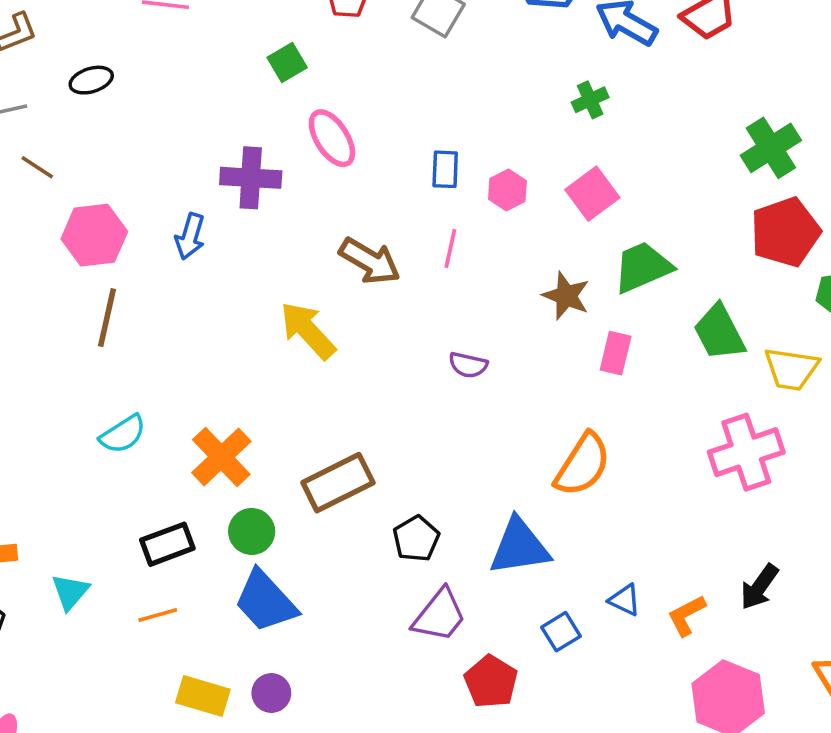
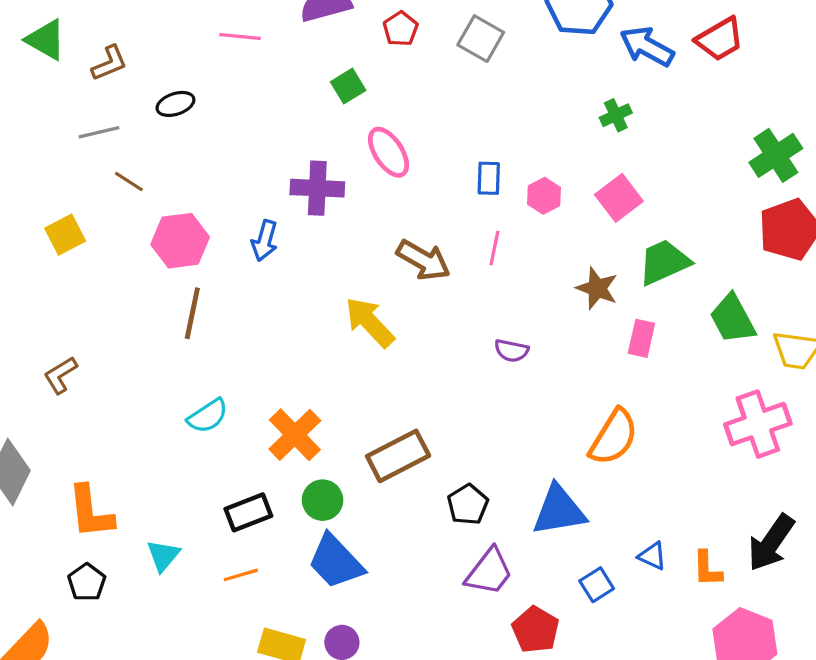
black arrow: (759, 587) -> (771, 543), size x1.4
orange L-shape: (687, 615) -> (707, 569), turned -63

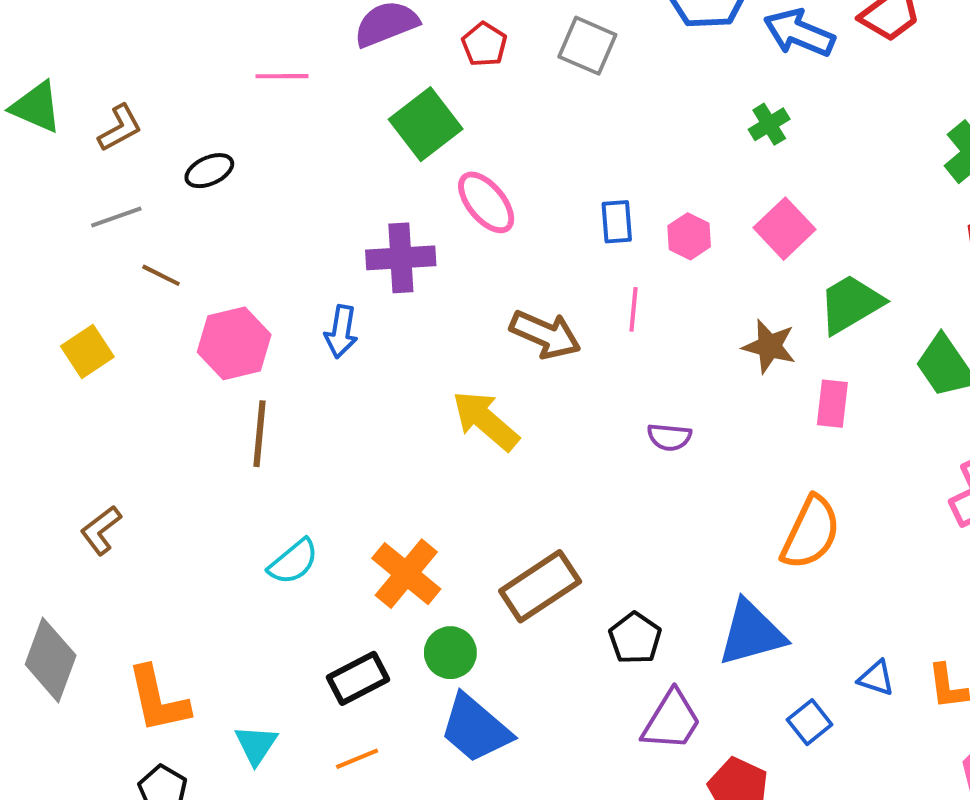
green square: (348, 86) -> (426, 124), size x1.6

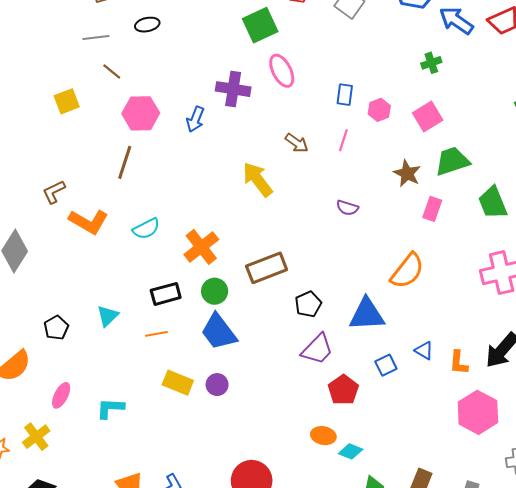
brown arrow: (545, 334) -> (297, 143), size x0.7
brown line: (260, 434) -> (125, 162), moved
orange L-shape: (158, 700) -> (89, 222), moved, turned -60

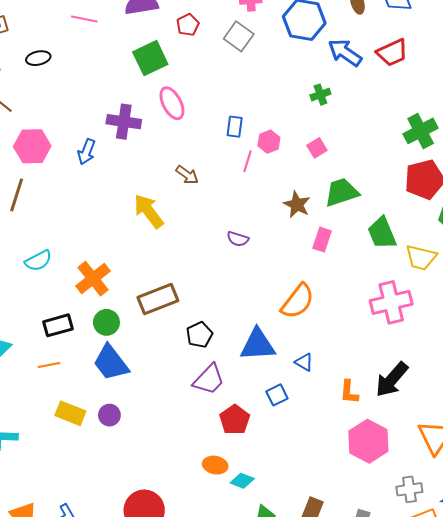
pink square: (428, 116) -> (317, 148), size x0.7
pink line: (343, 140) -> (247, 161), moved
blue triangle: (424, 351) -> (304, 362), moved

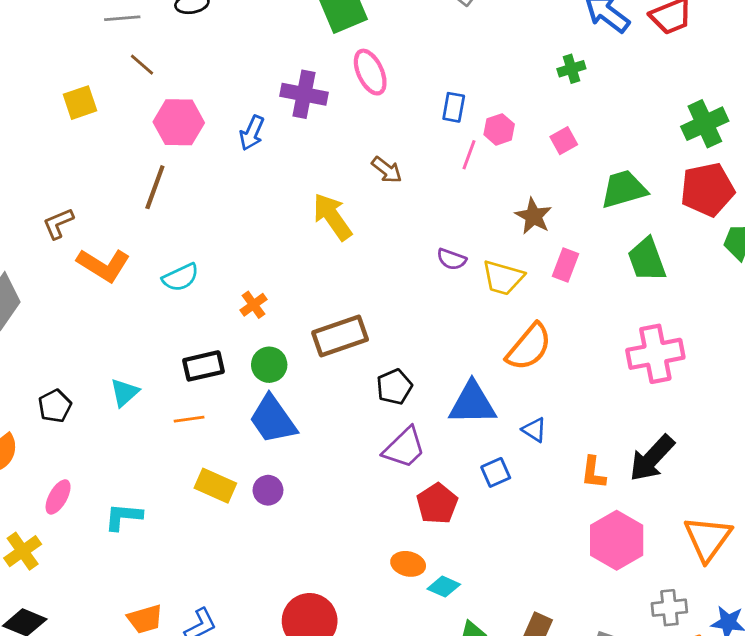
green trapezoid: (342, 192) -> (624, 189), moved
yellow trapezoid: (421, 257) -> (503, 278), moved
orange cross: (93, 279) -> (254, 305), size x0.6

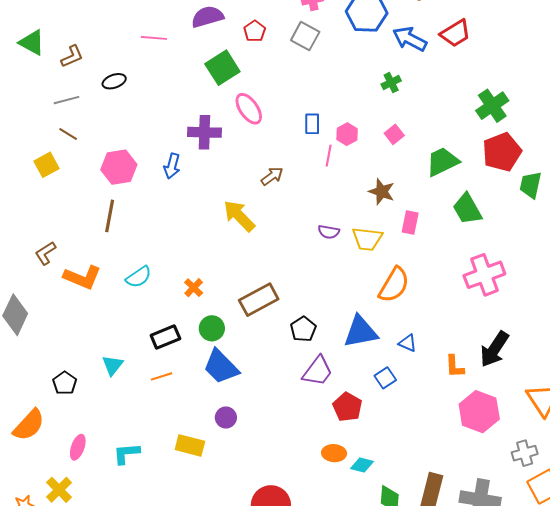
brown line: (142, 65) -> (68, 134), moved
brown arrow: (387, 170) -> (272, 176), turned -65
yellow rectangle: (215, 486) -> (190, 445), moved

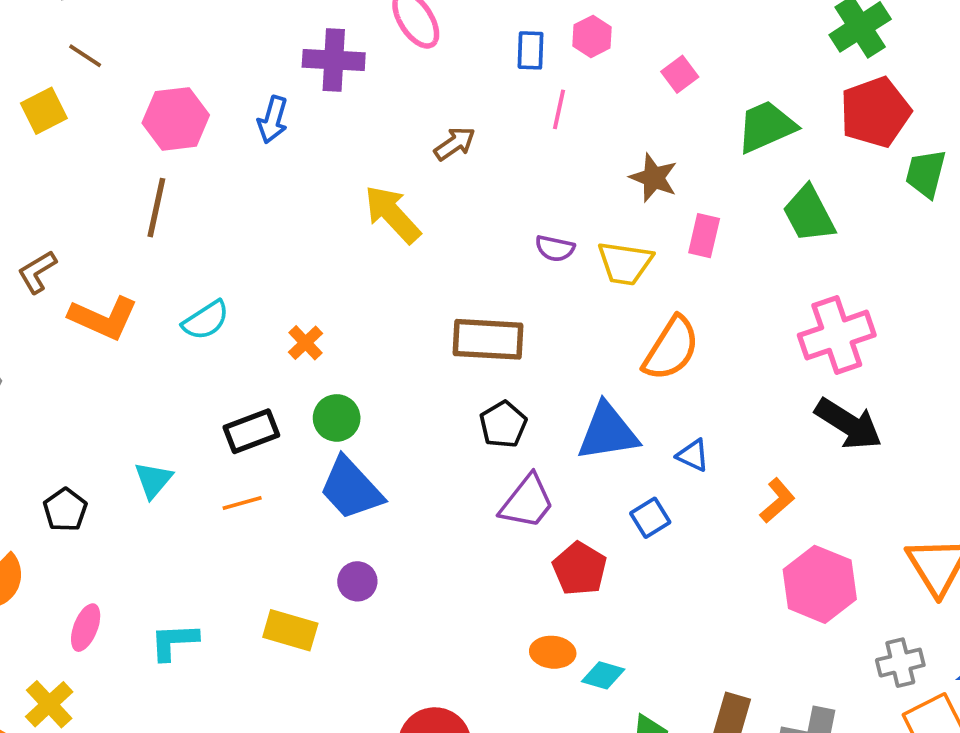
pink hexagon: (347, 134) -> (592, 36), moved
brown rectangle: (259, 300) -> (488, 339), moved, turned 30
black arrow: (494, 349) -> (848, 424), moved, turned -93
orange L-shape: (455, 366) -> (777, 501), turned -130

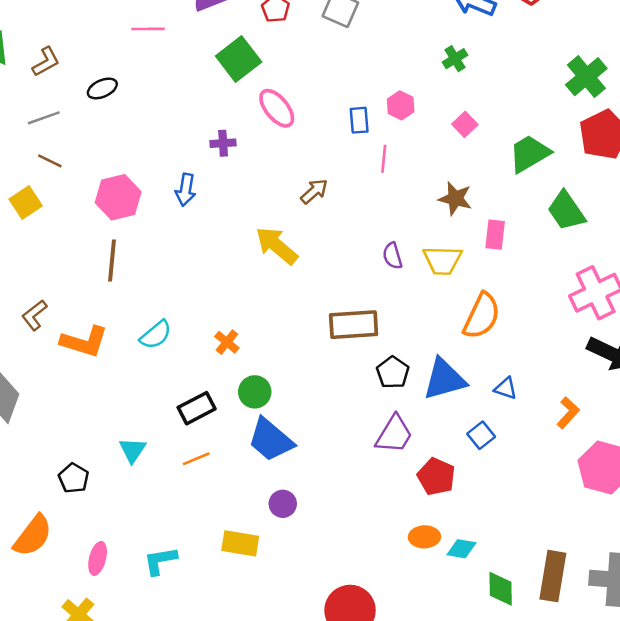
purple cross: (334, 60) -> (223, 143), size x0.6
purple semicircle: (555, 248) -> (392, 256), turned 68
black pentagon: (503, 424) -> (393, 372), moved

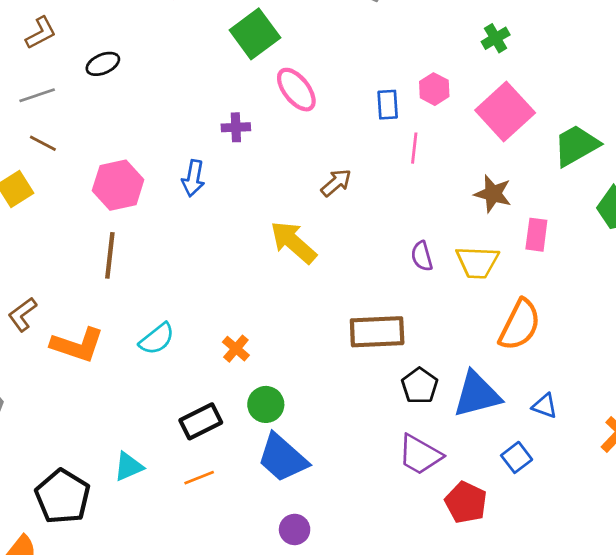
pink square: (465, 124) -> (505, 112), size x2.0
purple trapezoid: (394, 434) -> (420, 455), turned 87
cyan triangle: (132, 450) -> (129, 467), turned 32
black pentagon: (74, 478) -> (63, 497), size x1.6

